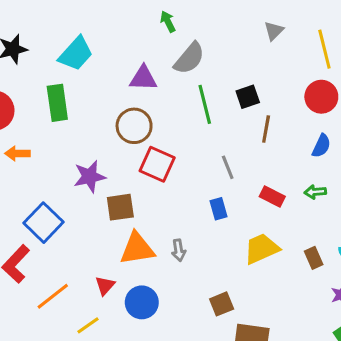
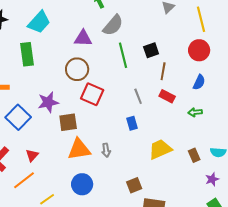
red rectangle: (272, 196) -> (167, 96), moved
blue square: (44, 223) -> (18, 117), moved
red triangle: (105, 285) -> (32, 155), moved

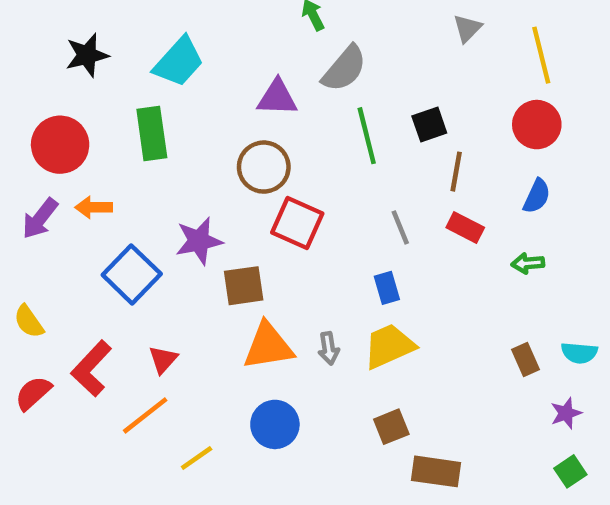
yellow trapezoid: (160, 149) -> (389, 346), moved

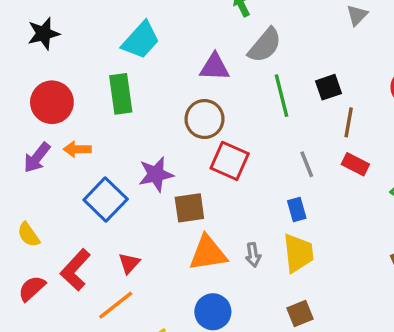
black star: (87, 55) -> (44, 34), moved
yellow trapezoid: (389, 346) -> (298, 253), turned 108

